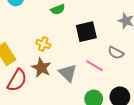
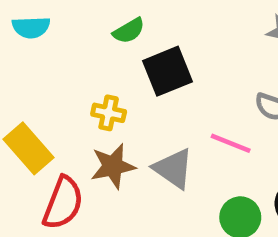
black square: (86, 32) -> (167, 71), moved
brown star: (41, 68) -> (113, 166), turned -30

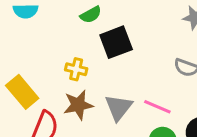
pink line: (231, 143) -> (157, 107), moved
gray triangle: (173, 169) -> (119, 107), turned 32

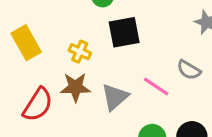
yellow rectangle: (22, 92) -> (26, 43), moved
pink line: (157, 107) -> (156, 87), moved

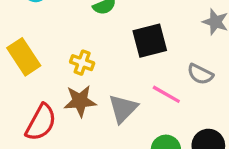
black square: (124, 32) -> (150, 41), moved

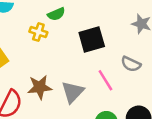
yellow cross: (82, 63) -> (38, 32), moved
pink line: (166, 94) -> (105, 80), turned 30

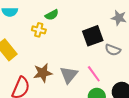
black square: (92, 40) -> (93, 36), moved
pink line: (105, 80) -> (94, 74), moved

